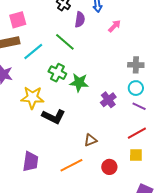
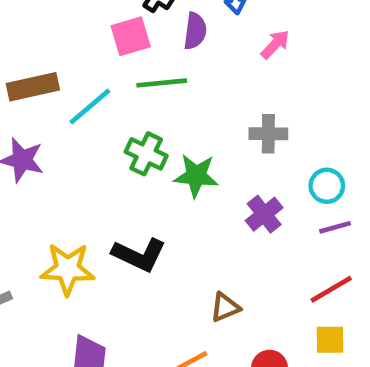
pink square: (18, 20) -> (131, 36), moved
green line: (65, 42) -> (162, 83), turned -45
gray cross: (136, 65) -> (268, 134), moved
yellow star: (32, 98) -> (68, 269), moved
purple line: (139, 106) -> (335, 227), turned -40

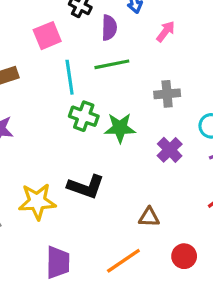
pink square: (131, 36) -> (47, 36), moved
green line: (162, 83) -> (112, 64), moved
cyan line: (90, 106) -> (70, 77), moved, turned -52
brown triangle: (225, 307) -> (149, 217), turned 30

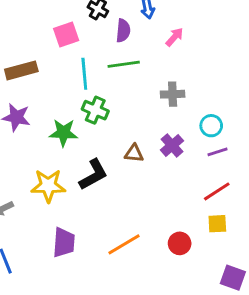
green star: (120, 128) -> (63, 133), moved
black L-shape: (86, 187) -> (93, 175), turned -52
brown triangle: (149, 217) -> (134, 153), moved

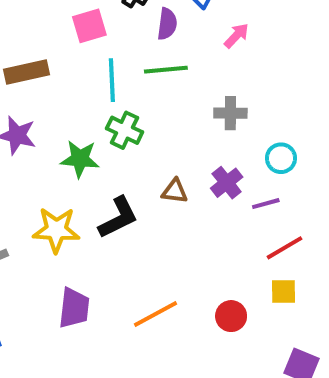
purple line: (218, 152) -> (266, 204), moved

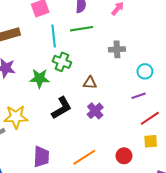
purple cross: (227, 183) -> (95, 111), moved
brown triangle: (175, 191) -> (90, 83), moved
yellow star: (56, 230) -> (16, 117), moved

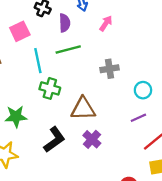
green star: (40, 78) -> (16, 116), moved
brown triangle: (90, 83) -> (83, 109), size x1.6

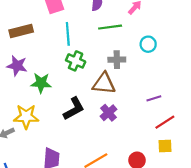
green line: (68, 50) -> (110, 27), moved
gray cross: (110, 69) -> (117, 60), moved
cyan circle: (143, 90) -> (148, 44), moved

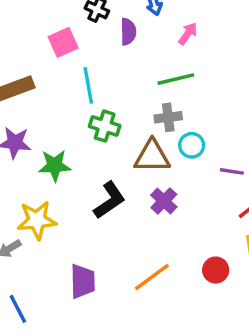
green line: (110, 27) -> (176, 79), moved
cyan circle: (148, 44) -> (192, 145), moved
purple line: (154, 98) -> (232, 171), turned 32

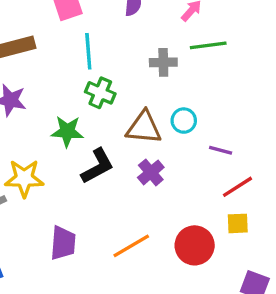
green line: (176, 79) -> (208, 45), moved
gray cross: (168, 117) -> (163, 62), moved
green star: (55, 166) -> (67, 131), moved
red circle: (216, 270) -> (195, 245), size x1.5

